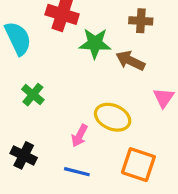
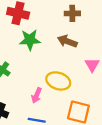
green star: (95, 43) -> (30, 40), moved

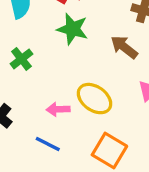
pink arrow: (37, 95) -> (58, 109), turned 48

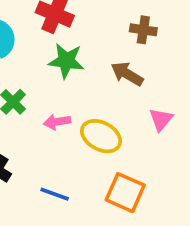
pink arrow: (58, 109) -> (57, 122), moved

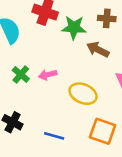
green star: (66, 61) -> (74, 27), moved
pink arrow: (57, 122) -> (48, 75), moved

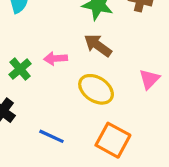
brown arrow: (98, 50) -> (98, 45), moved
green cross: (21, 75) -> (20, 69), moved

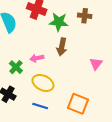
brown arrow: (98, 45) -> (62, 47), turned -108
yellow ellipse: (96, 89) -> (43, 83), moved

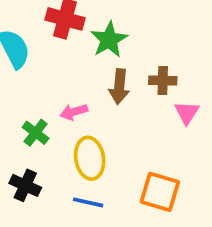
brown cross: (85, 16) -> (163, 81), moved
green star: (59, 22) -> (109, 40), turned -30
yellow ellipse: (43, 83) -> (90, 158), turned 60

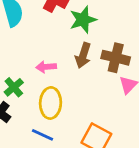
brown cross: (163, 81) -> (116, 58), size x1.4
green cross: (36, 133) -> (14, 87), moved

